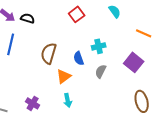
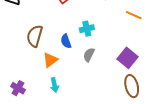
purple square: (134, 62) -> (128, 58), moved

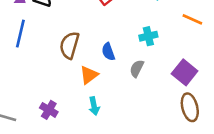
cyan cross: (87, 29) -> (148, 36), moved

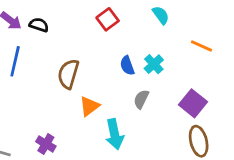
cyan cross: (148, 36) -> (154, 64), turned -30
blue semicircle: (108, 52) -> (127, 66), moved
cyan arrow: (94, 106) -> (115, 134), moved, size x1.5

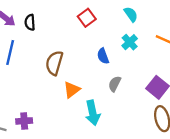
black semicircle: (39, 25) -> (30, 22), turned -112
cyan cross: (154, 64) -> (130, 42), moved
purple cross: (46, 144) -> (24, 121), moved, turned -35

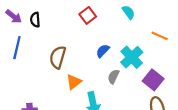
cyan cross: (130, 42) -> (132, 57), moved, size x1.5
blue semicircle: (103, 56) -> (103, 51), turned 64

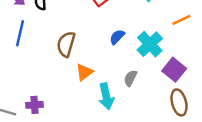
orange line: (160, 36) -> (181, 20), turned -49
gray semicircle: (113, 77) -> (130, 78), moved

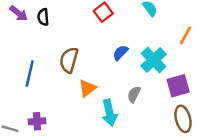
orange line: (181, 20) -> (185, 35), turned -36
blue line: (20, 33) -> (30, 73), moved
purple square: (174, 70) -> (178, 86), turned 35

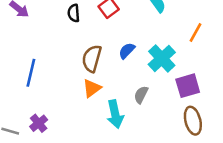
black semicircle: (43, 17) -> (74, 13), moved
brown semicircle: (69, 60) -> (92, 58), moved
purple cross: (37, 121) -> (39, 123), turned -35

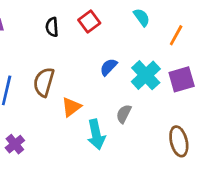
orange line: (195, 33) -> (176, 35), moved
brown semicircle: (92, 58) -> (44, 82), moved
purple square: (188, 86) -> (182, 79), moved

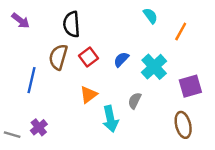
red square: (89, 21) -> (89, 57), moved
black semicircle: (52, 27) -> (72, 24), size x1.5
purple square: (182, 79) -> (190, 86), moved
brown semicircle: (44, 82) -> (58, 57), moved

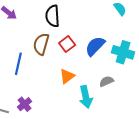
blue semicircle: (121, 59) -> (95, 46), size x1.5
cyan cross: (154, 67) -> (123, 52), turned -30
gray semicircle: (135, 101) -> (106, 81), turned 40

